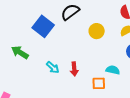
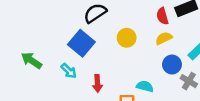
blue square: (43, 26) -> (81, 43), moved
cyan arrow: (53, 67) -> (69, 71), moved

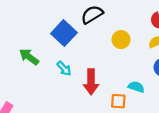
blue square: (81, 43) -> (64, 33), moved
red arrow: (97, 83) -> (91, 82), size x1.5

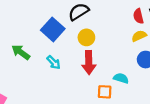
yellow circle: (121, 40) -> (86, 37), moved
red arrow: (91, 82) -> (89, 62), moved

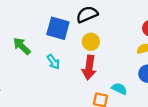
blue square: (53, 29) -> (58, 28), turned -35

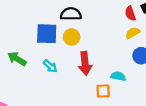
black semicircle: (87, 14) -> (71, 14), turned 36
yellow circle: (91, 42) -> (72, 37), moved

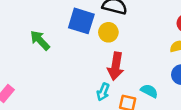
cyan arrow: (50, 66) -> (103, 92), moved, turned 56

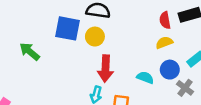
cyan semicircle: (149, 91) -> (145, 78), moved

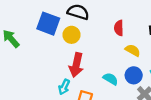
red semicircle: (165, 20) -> (119, 28), moved
yellow semicircle: (164, 43) -> (133, 50), turned 40

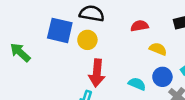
red semicircle: (119, 28) -> (140, 26), turned 88

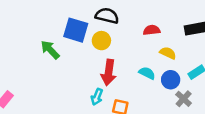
green arrow: (20, 52) -> (50, 50), moved
cyan semicircle: (137, 84) -> (147, 73), moved

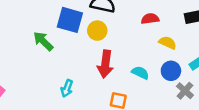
cyan semicircle: (147, 73) -> (140, 73), moved
cyan arrow: (97, 97) -> (67, 88), moved

